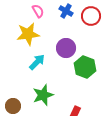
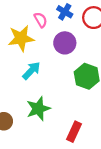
pink semicircle: (38, 11) -> (41, 20), moved
purple circle: (66, 48) -> (65, 43), moved

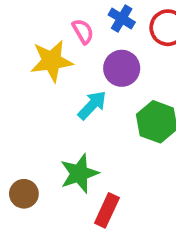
cyan arrow: (31, 71) -> (92, 105), moved
red rectangle: (74, 132) -> (107, 210), moved

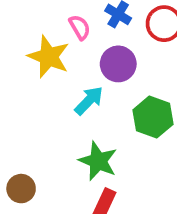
yellow star: (52, 61) -> (49, 57), turned 30
green star: (79, 173) -> (98, 161), moved, turned -30

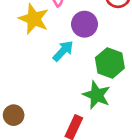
green star: (98, 161) -> (97, 95), moved

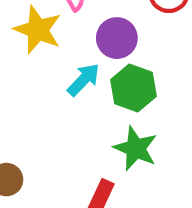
green hexagon: (110, 63) -> (133, 88), moved

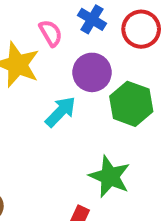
green hexagon: (133, 88) -> (131, 104), moved

